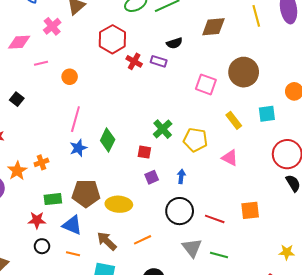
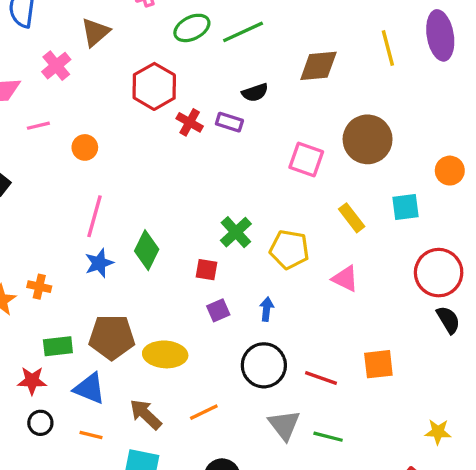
orange cross: (41, 162) -> (39, 287), turned 32

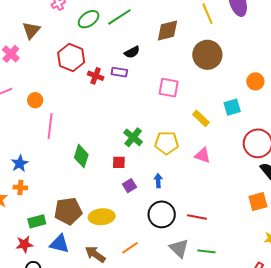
brown circle: (368, 139) -> (207, 55), moved
pink line: (94, 216) -> (50, 126), moved
blue star: (99, 263) -> (20, 163), moved
orange square: (378, 364) -> (258, 202), moved

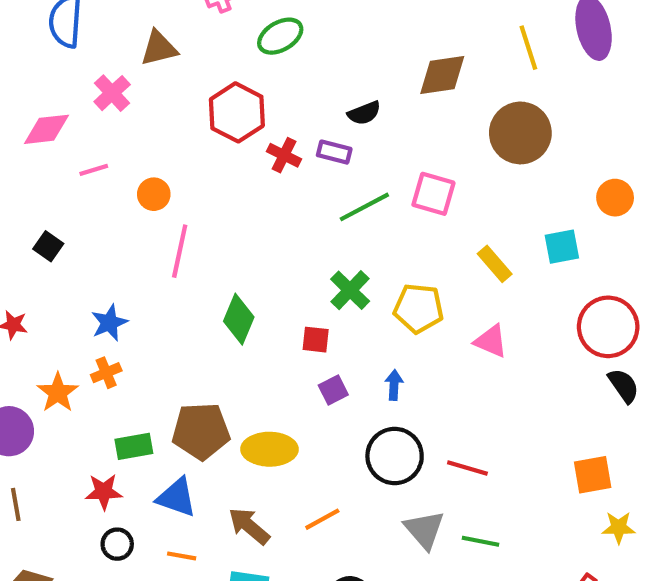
green line: (119, 17) -> (364, 207), moved
brown triangle: (31, 30) -> (159, 48), turned 30
orange cross: (20, 187) -> (106, 373), turned -32
orange square: (258, 202) -> (593, 475), moved

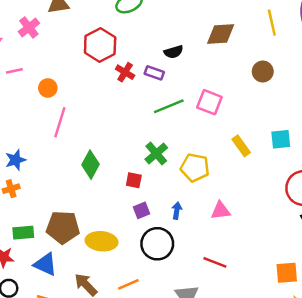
brown circle: (520, 133) -> (263, 72), size x0.6
pink triangle: (491, 341) -> (221, 211), moved, turned -35
black circle: (395, 456) -> (157, 244), moved

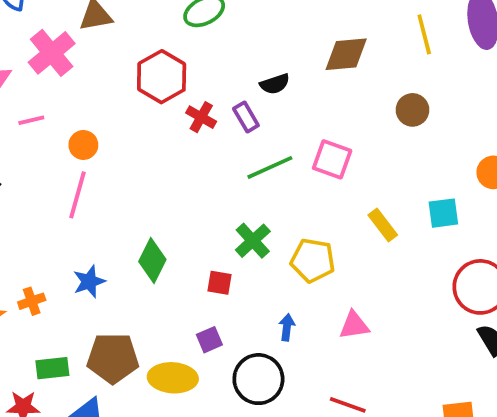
pink cross: (29, 27) -> (52, 53), size x1.4
purple rectangle: (154, 73) -> (246, 117), turned 42
pink line: (60, 122) -> (77, 195), moved
blue star: (16, 160) -> (89, 282), moved
purple square: (141, 210) -> (209, 340), moved

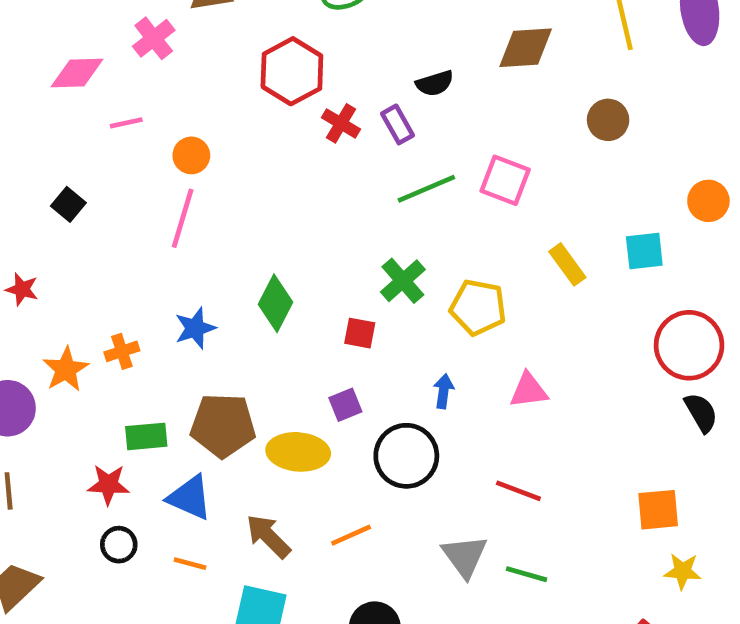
pink cross: (52, 53) -> (154, 38), size x0.7

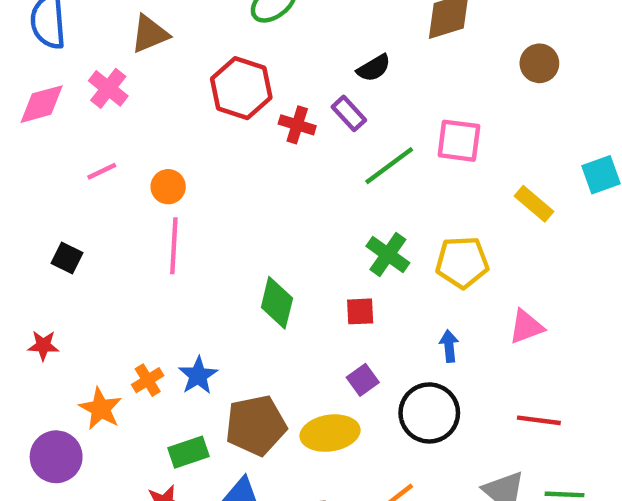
pink diamond: (77, 73) -> (42, 104), moved
blue star: (195, 328) -> (198, 376), moved

